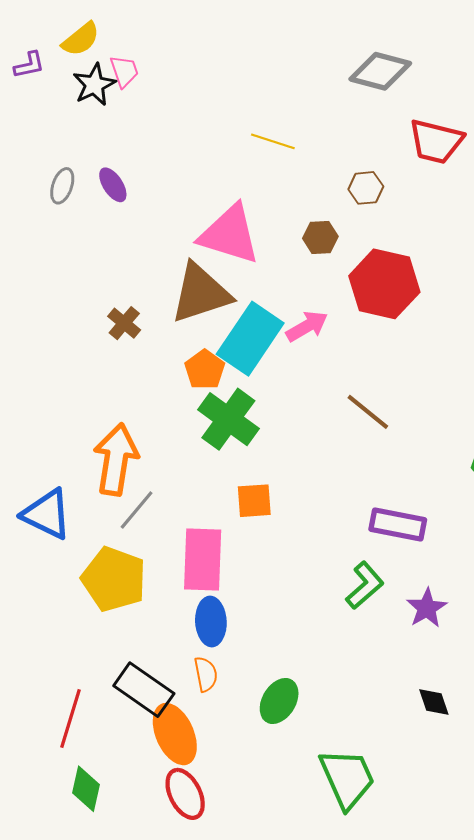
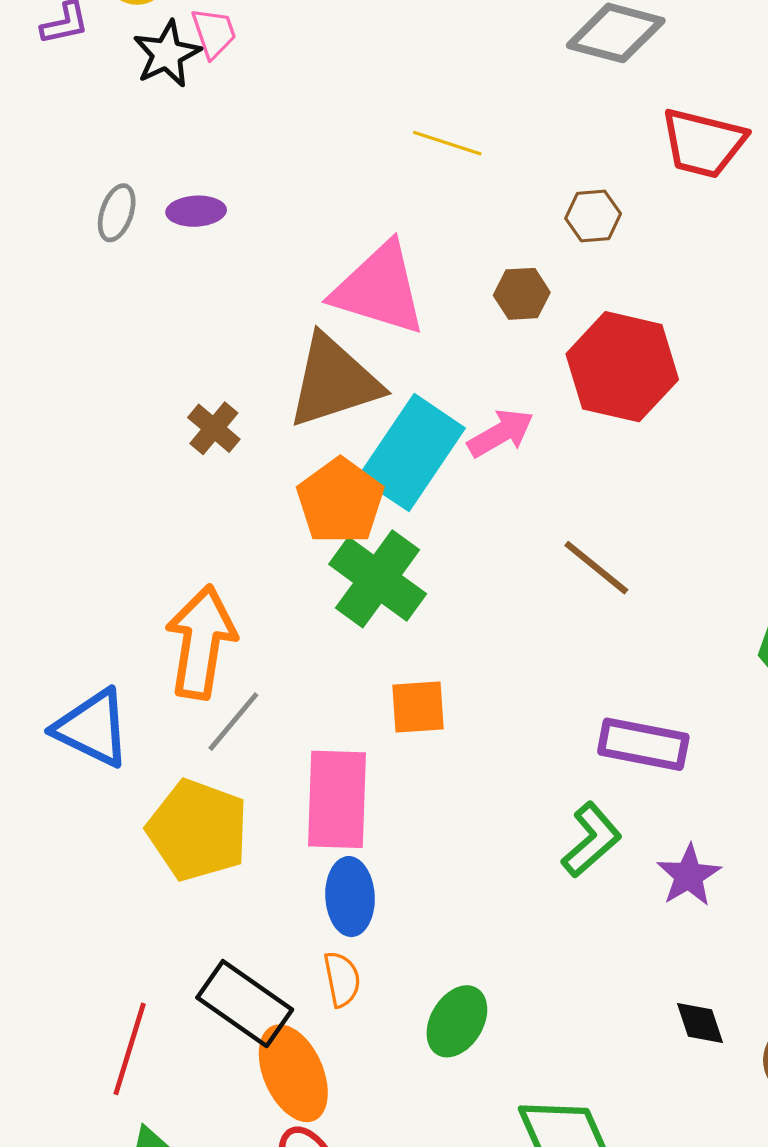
purple ellipse: (113, 185) -> (196, 211), turned -60
orange pentagon: (205, 370) -> (340, 501), size x1.4

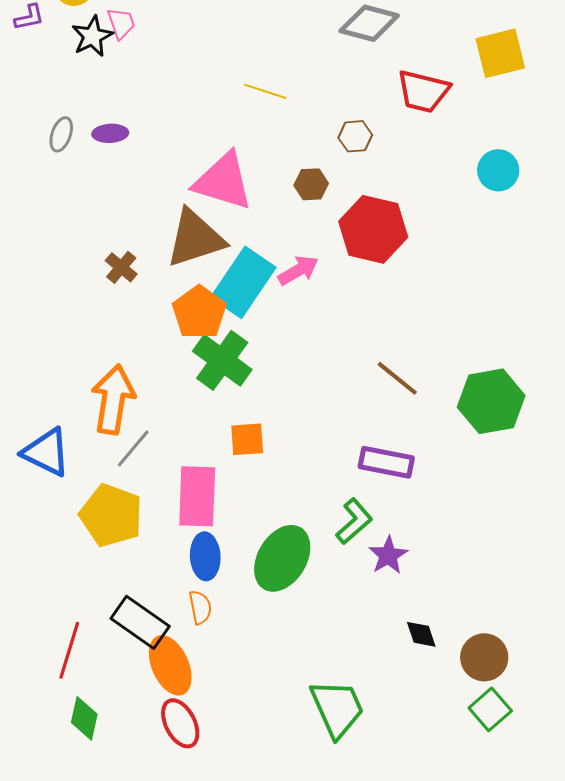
brown line: (596, 568) -> (397, 378), moved
purple star: (689, 876) -> (388, 555), moved
green ellipse: (457, 1021) -> (282, 558), moved, size x1.5

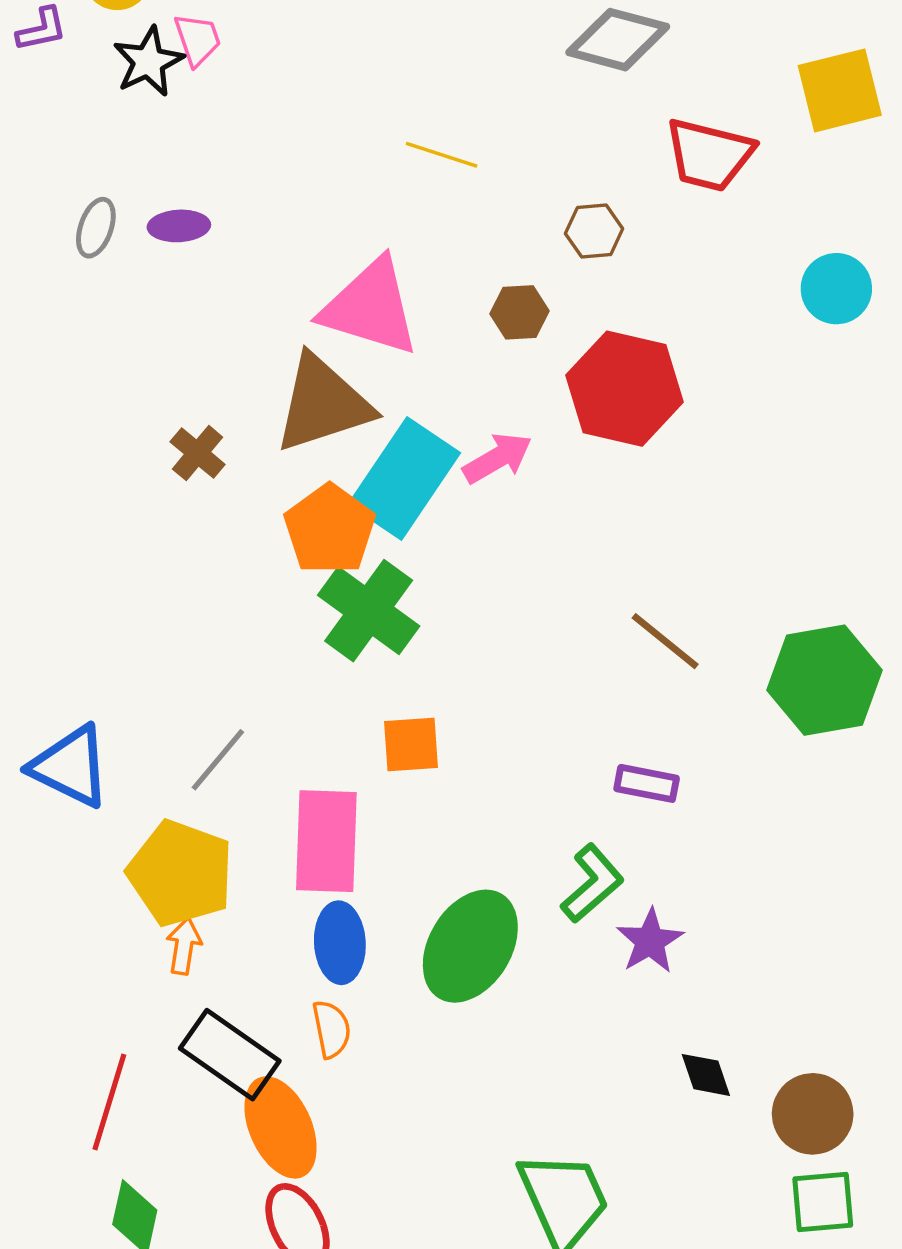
orange arrow: (113, 399) -> (184, 946), moved, size x0.5
purple rectangle: (386, 462) -> (647, 783), size x0.7
green square: (490, 709) -> (823, 1202), turned 36

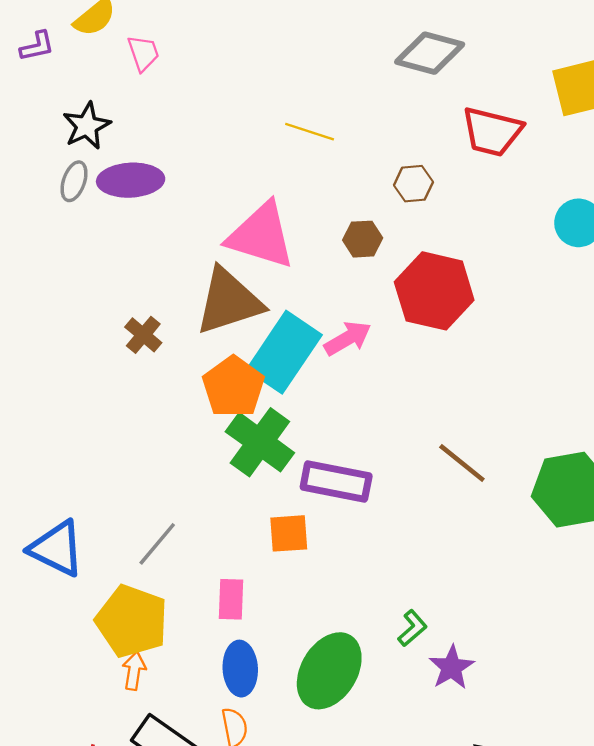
black star: (148, 62) -> (87, 126), moved
purple ellipse: (179, 226) -> (131, 180), size x1.6
purple rectangle: (647, 783) -> (336, 481), moved, size x1.6
pink rectangle: (326, 841) -> (231, 599), size x0.6
green L-shape: (592, 883) -> (412, 628), size x0.7

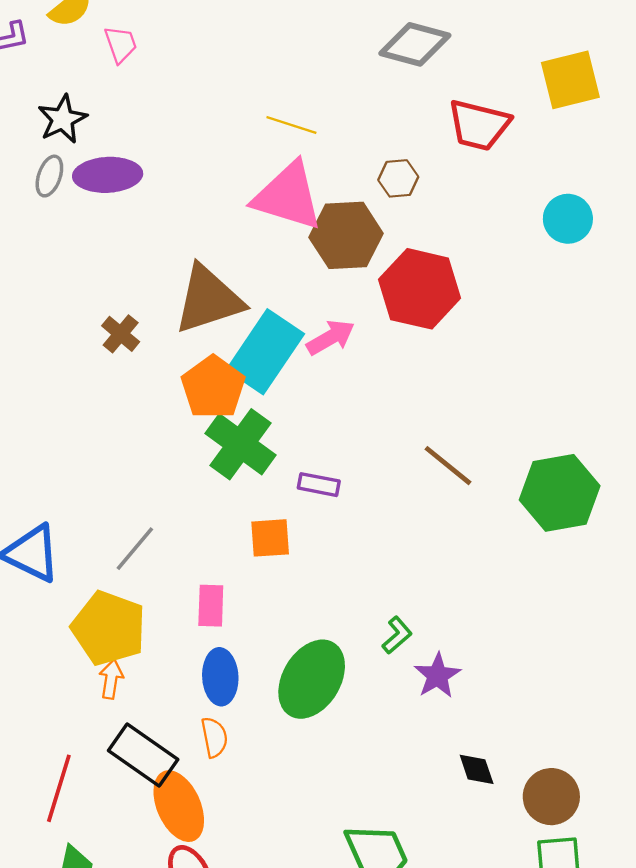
pink triangle: (261, 236) -> (288, 196), moved
brown hexagon: (363, 239) -> (346, 235), size x1.8
purple rectangle: (336, 481) -> (319, 485), size x0.6

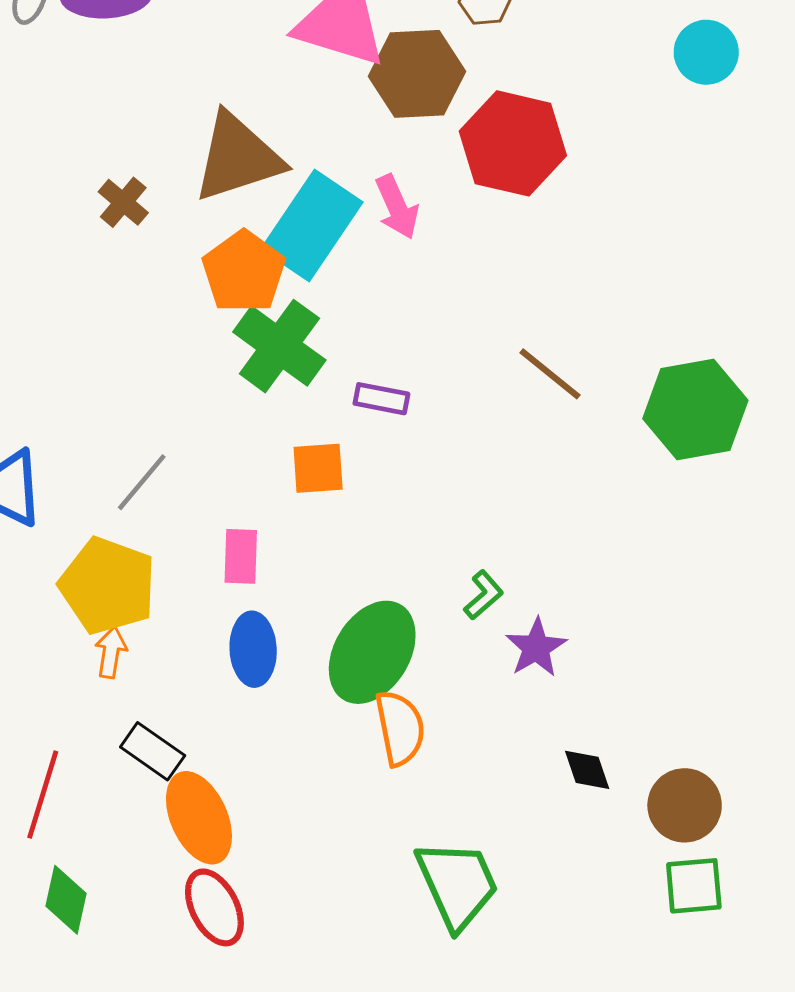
pink arrow: (331, 337) -> (397, 207), turned 96
orange semicircle: (214, 737) -> (400, 728), moved, size x1.4
black rectangle: (143, 755) -> (153, 751), size x0.7

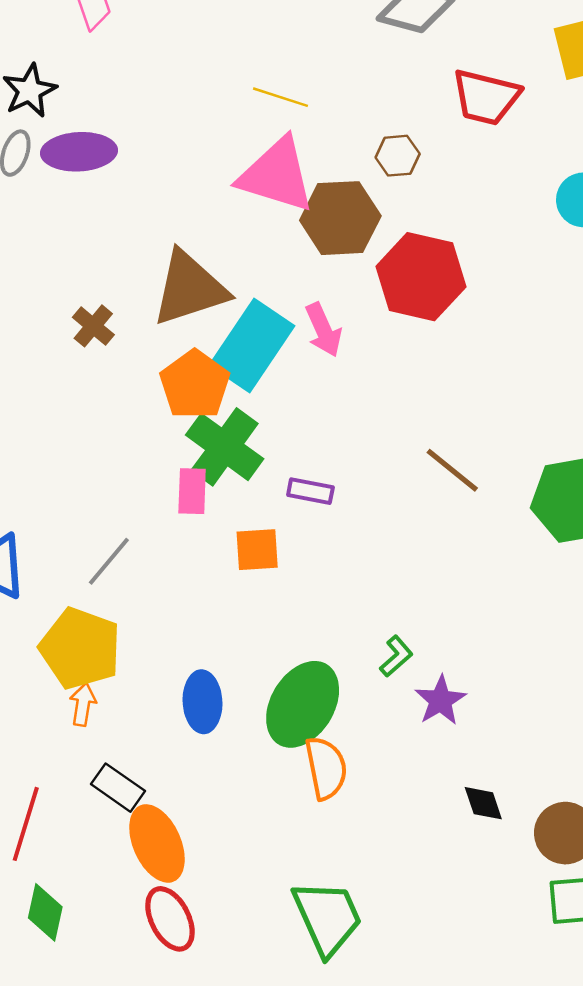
pink rectangle: (241, 556) -> (192, 491), moved
green trapezoid: (457, 884) -> (327, 918), moved

